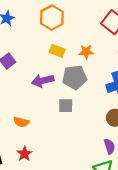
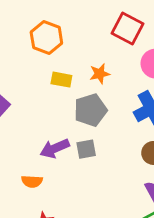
purple arrow: (43, 81) -> (55, 148), moved

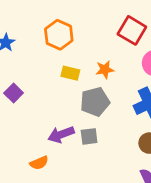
orange semicircle: (32, 181) -> (39, 163), turned -30

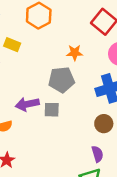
yellow rectangle: (70, 73) -> (12, 45), moved

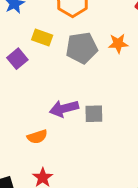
gray pentagon: (62, 80) -> (82, 48), moved

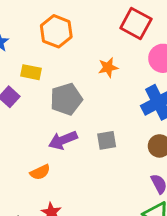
gray pentagon: (82, 48) -> (66, 99), moved
gray square: (94, 114) -> (107, 140), moved

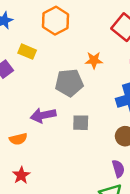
gray pentagon: (66, 99) -> (69, 83), moved

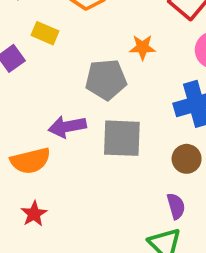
gray square: (81, 123) -> (122, 138), size x1.6
orange semicircle: (18, 139) -> (30, 161), size x1.5

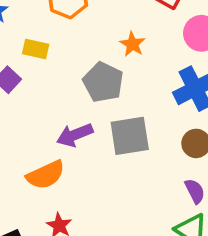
orange star: (143, 47) -> (132, 44), turned -30
gray pentagon: (106, 80) -> (103, 82), turned -30

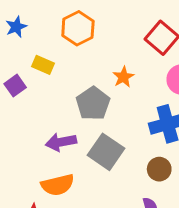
gray square: (130, 136) -> (106, 152), turned 32
orange semicircle: (46, 175) -> (58, 185), moved

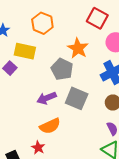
yellow rectangle: (43, 65) -> (25, 51), size x1.5
orange star: (123, 77) -> (78, 48), size x1.5

